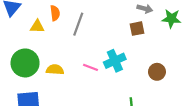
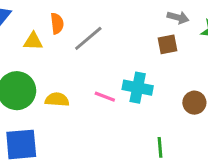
gray line: (78, 24) -> (88, 38), turned 30
cyan cross: (115, 61) -> (138, 88), turned 35

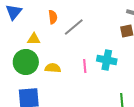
yellow triangle: (33, 41) -> (34, 39), moved
pink line: (105, 97) -> (85, 66), turned 64

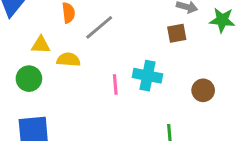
green circle: (26, 62) -> (29, 79), size x0.7
yellow semicircle: (53, 68) -> (68, 60), moved

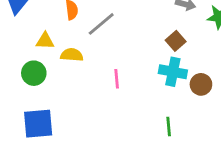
brown square: (177, 33) -> (176, 41), moved, turned -30
cyan cross: (148, 76) -> (173, 72), moved

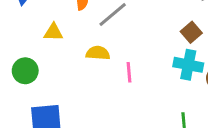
yellow semicircle: (72, 55) -> (98, 53), moved
green circle: (34, 73) -> (25, 71), moved

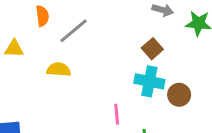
pink line: (129, 72) -> (117, 114), moved

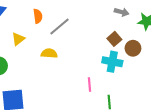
yellow triangle: (14, 49) -> (18, 39), turned -40
brown circle: (179, 95) -> (133, 48), moved

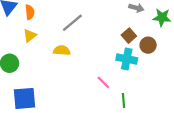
orange semicircle: (38, 16) -> (30, 12), moved
pink line: (90, 84) -> (103, 82), turned -40

